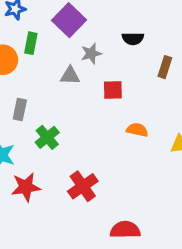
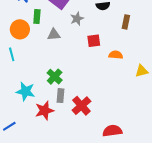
gray triangle: (70, 76) -> (54, 35), moved
gray rectangle: (20, 109) -> (61, 96), moved
orange semicircle: (137, 130) -> (116, 55), moved

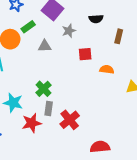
green rectangle: (37, 16) -> (28, 27), turned 48

